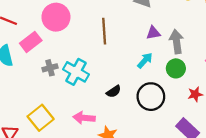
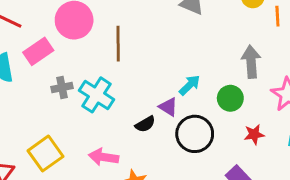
brown line: (104, 31) -> (118, 44), moved
purple triangle: (153, 33) -> (168, 107), moved, turned 40
gray arrow: (176, 42) -> (251, 62), moved

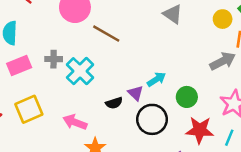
brown line: (118, 44) -> (106, 34), turned -72
pink rectangle: (38, 51) -> (19, 66), moved
gray arrow: (251, 62) -> (223, 61), moved, turned 55
red star: (254, 134) -> (200, 130), size x1.6

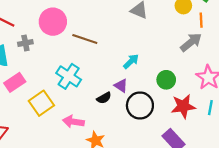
gray cross: (54, 59) -> (25, 43), moved
cyan arrow: (156, 79) -> (131, 61), moved
yellow square: (29, 109) -> (41, 103), moved

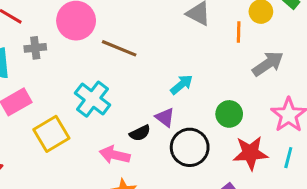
orange line: (201, 20) -> (239, 32), moved
pink arrow: (73, 122) -> (115, 155), moved

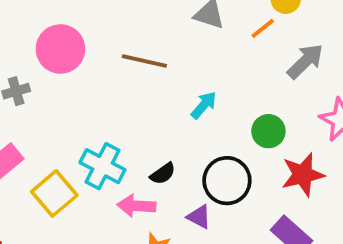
orange line: (239, 32) -> (263, 28), turned 60
brown line: (119, 48) -> (144, 61), moved
cyan cross: (93, 99) -> (102, 166), moved
purple triangle: (165, 117) -> (199, 217), moved

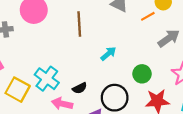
brown line: (144, 61) -> (79, 24), turned 65
yellow square: (54, 193) -> (18, 90), turned -30

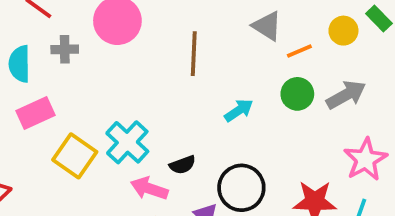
orange line: (148, 16) -> (299, 51), moved
green circle: (142, 74) -> (297, 94), moved

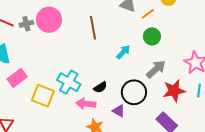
gray cross: (65, 49) -> (26, 24), moved
gray arrow: (346, 95) -> (156, 69), moved

